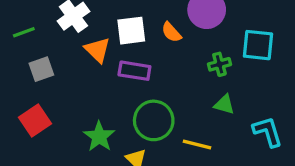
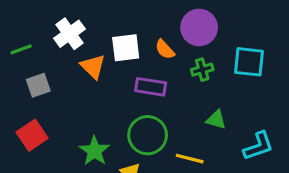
green cross: (219, 64) -> (202, 70), moved
purple rectangle: (134, 71) -> (151, 87), moved
cyan L-shape: (268, 132) -> (258, 146), turned 88

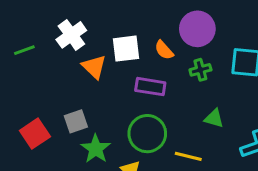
gray square: (38, 85) -> (76, 121), moved

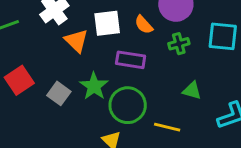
gray square: (76, 121) -> (59, 93), turned -35
red square: (35, 134) -> (19, 80), moved
green star: (96, 149) -> (94, 86), moved

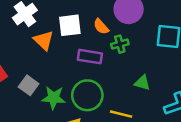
green cross: (179, 44) -> (120, 44), moved
green star: (94, 86) -> (54, 98), moved, turned -30

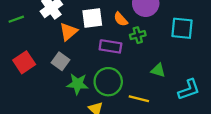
orange triangle: (44, 40) -> (68, 32), turned 36
gray square: (29, 85) -> (60, 61), moved

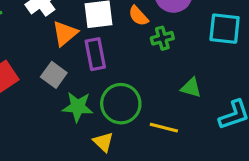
purple rectangle: (110, 46) -> (95, 54), moved, turned 70

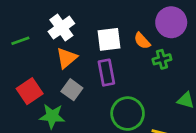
orange triangle: (65, 33) -> (67, 58), moved
green star: (78, 107) -> (52, 116), moved

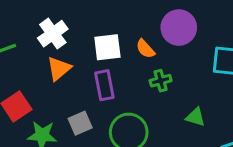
green cross: (162, 59) -> (161, 81), moved
gray square: (72, 90) -> (80, 123), moved, turned 30

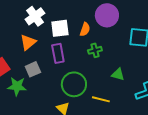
white cross: (53, 34) -> (35, 16), moved
orange semicircle: (145, 49) -> (85, 29), turned -120
gray square: (80, 123) -> (33, 69), moved

